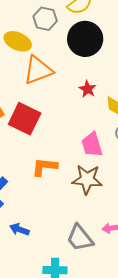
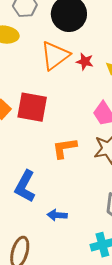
orange triangle: (38, 70) -> (55, 56), moved

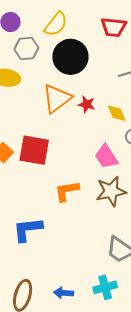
blue L-shape: (25, 186) -> (28, 229), turned 56
blue arrow: (57, 215) -> (64, 293), moved

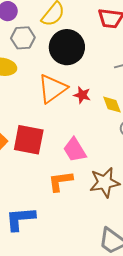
pink trapezoid: (106, 157) -> (75, 150), moved

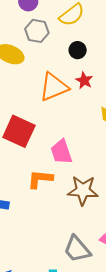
black circle: (67, 47) -> (78, 50), size x0.5
red star: (82, 95) -> (84, 80), moved

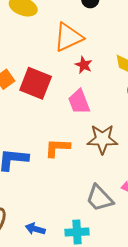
red star: (84, 80) -> (84, 65), moved
orange L-shape: (40, 179) -> (57, 148), moved

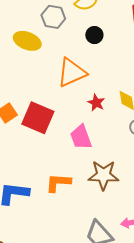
red star: (84, 65) -> (96, 103), moved

